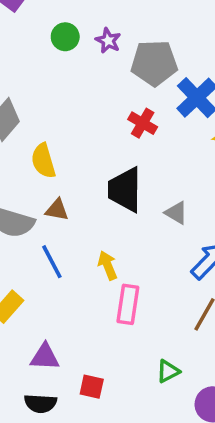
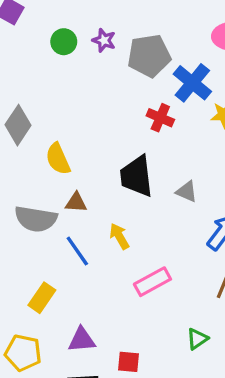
red cross: (143, 123) -> (160, 118), moved
yellow arrow: (108, 265) -> (119, 236), moved
pink rectangle: (128, 304) -> (152, 282), turned 60

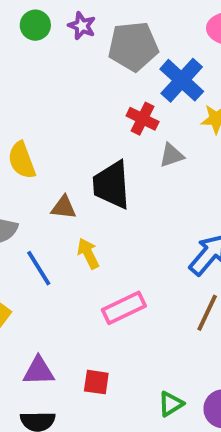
gray triangle: (187, 192) -> (171, 155), moved, turned -45
brown triangle: (76, 202) -> (64, 207), moved
green triangle: (197, 339) -> (171, 404), moved
red square: (128, 362) -> (96, 382), moved

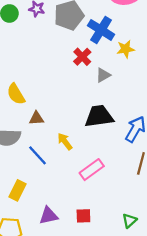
red cross: (143, 119) -> (82, 57), turned 30
black trapezoid: (112, 185) -> (99, 116), moved, turned 96
brown triangle: (64, 207) -> (36, 118), moved

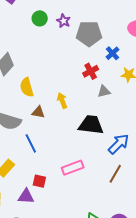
blue cross: (101, 30) -> (112, 53), size x0.6
yellow arrow: (65, 141) -> (62, 101), moved
red square: (83, 216) -> (39, 181), moved

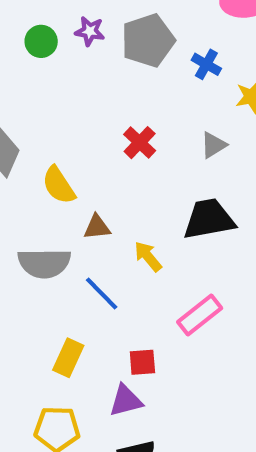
red cross: (91, 71) -> (140, 143), moved
yellow arrow: (62, 101) -> (148, 256), moved

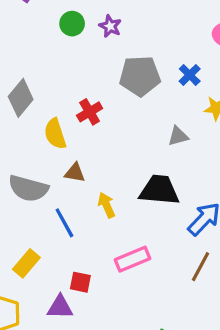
gray pentagon: (148, 40) -> (140, 76), moved
red cross: (140, 143) -> (90, 112), moved

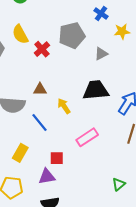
gray pentagon: (140, 76) -> (72, 35), moved
yellow semicircle: (55, 134) -> (20, 34), moved

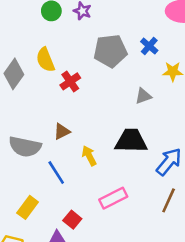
gray pentagon: (72, 35) -> (110, 51), moved
brown triangle: (40, 89) -> (62, 131), turned -32
red square: (57, 158) -> (72, 220), turned 32

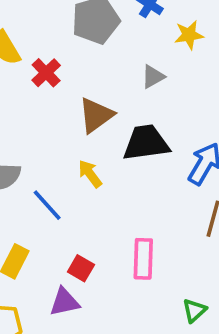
brown triangle: (62, 131) -> (96, 115), moved, size x1.5
pink rectangle: (113, 198) -> (143, 259), moved, turned -52

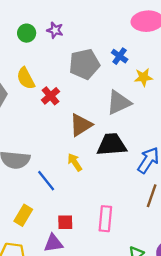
gray triangle: (153, 77) -> (119, 103), size x1.6
red square: (81, 268) -> (65, 222), turned -35

